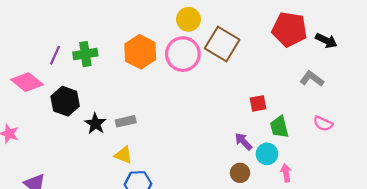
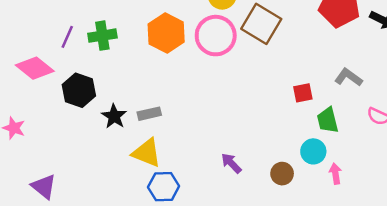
gray L-shape: (312, 79) -> (348, 77), moved
purple arrow: (243, 142) -> (231, 163), moved
yellow triangle: (123, 155) -> (147, 153), size x1.4

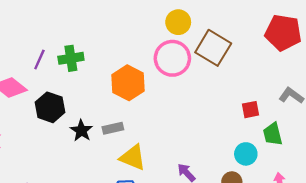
orange hexagon: (166, 33) -> (128, 83), moved
cyan circle: (313, 151) -> (246, 154), moved
yellow triangle: (147, 153) -> (133, 157), moved

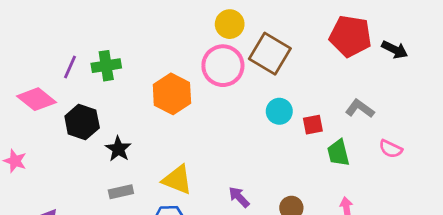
gray rectangle: (113, 128) -> (121, 192), moved
cyan circle: (246, 154) -> (279, 111), moved

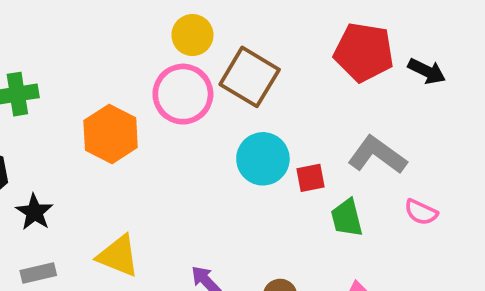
gray L-shape: (360, 109) -> (377, 155), size x1.4
cyan circle: (279, 111) -> (263, 159), size x1.4

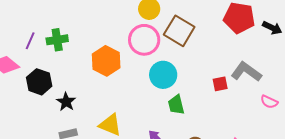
cyan circle: (263, 159) -> (163, 75), moved
red square: (311, 178) -> (220, 84), moved
green trapezoid: (347, 218) -> (176, 105), moved

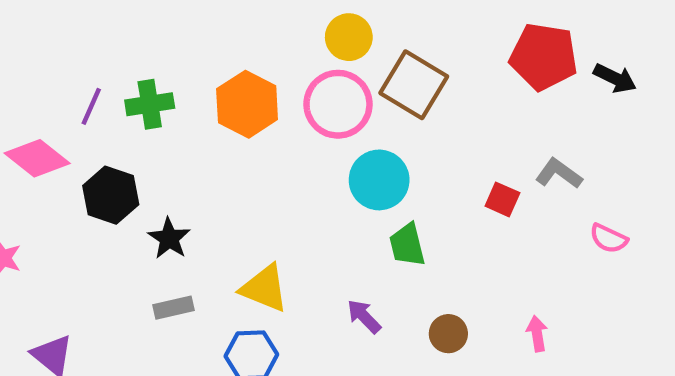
orange hexagon: (106, 61) -> (247, 104), moved
gray L-shape: (246, 72) -> (559, 173), size x0.7
red square: (220, 84) -> (502, 199), turned 35

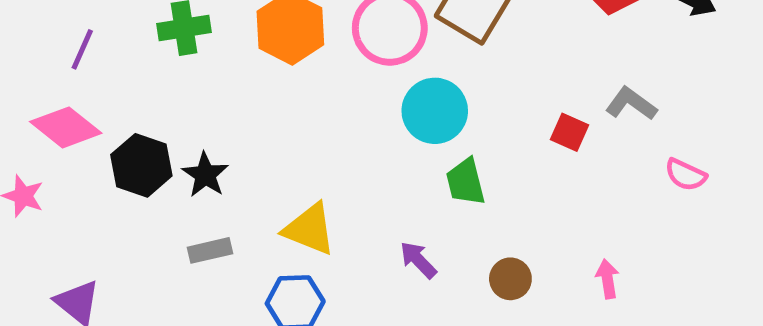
purple line: (91, 106) -> (82, 49), moved
pink diamond: (37, 158) -> (66, 127), moved
black hexagon: (111, 195) -> (141, 165), moved

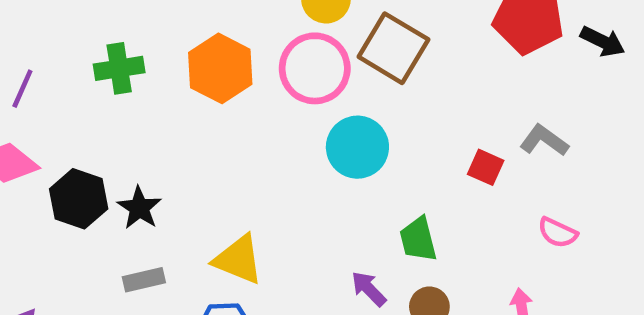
pink semicircle: (686, 175) -> (558, 233), moved
green trapezoid: (466, 182) -> (418, 239), moved
purple arrow: (418, 260) -> (369, 289), moved

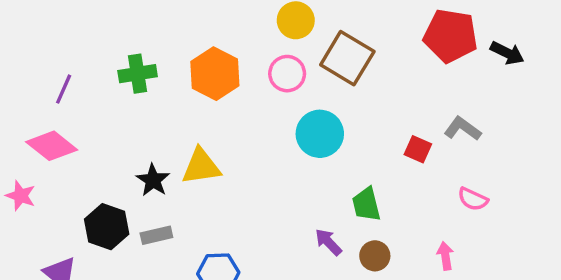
pink circle: (315, 68) -> (287, 74), size x0.7
black hexagon: (79, 199) -> (107, 227), moved
yellow triangle: (238, 260) -> (201, 166), moved, turned -30

